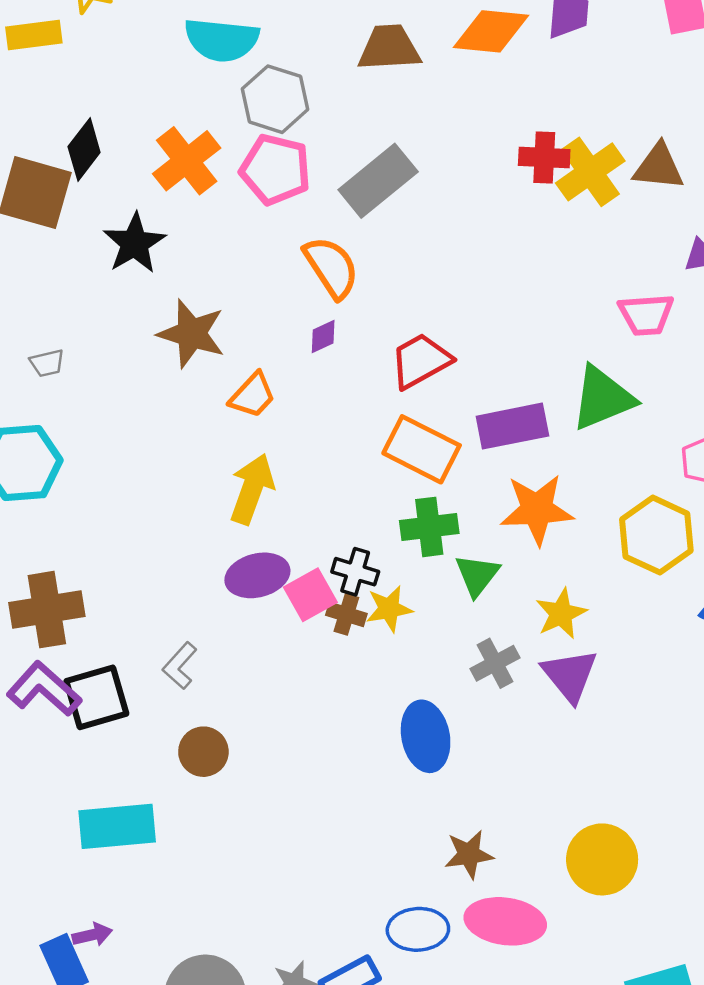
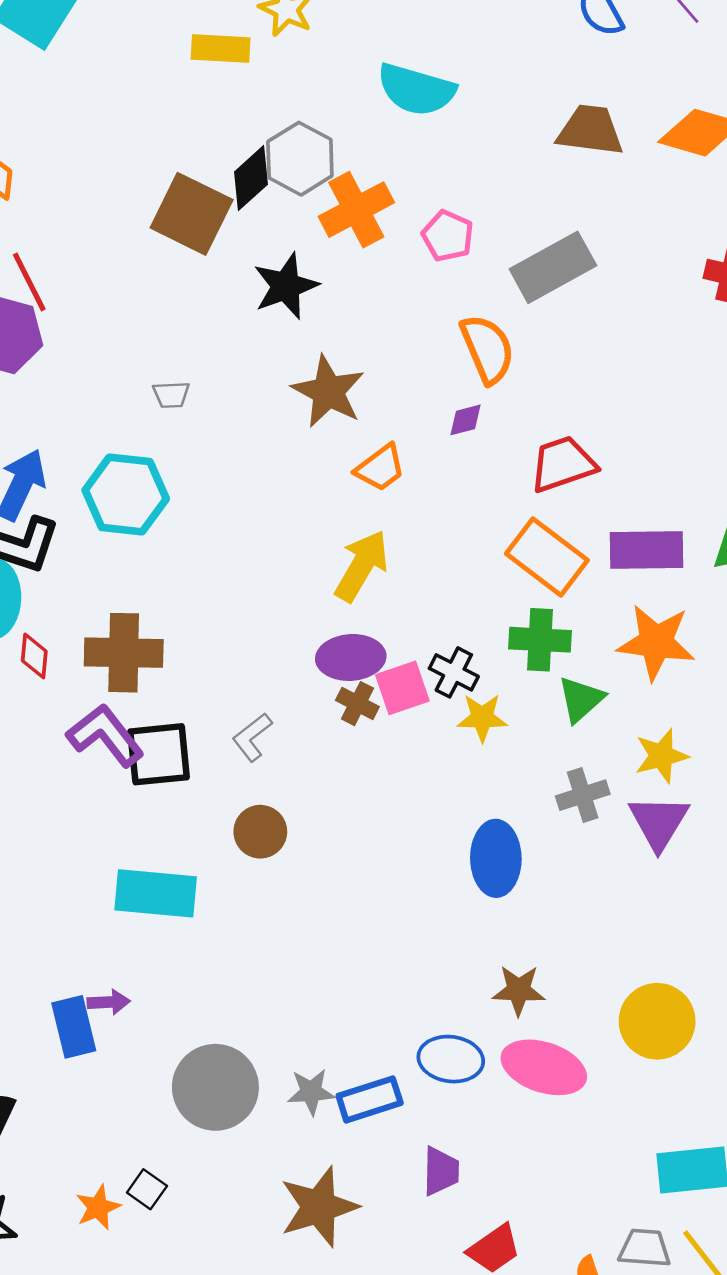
gray hexagon: (275, 99) -> (300, 159), moved
pink pentagon: (275, 169) -> (448, 236), size x0.7
brown cross: (346, 614) -> (357, 704), moved

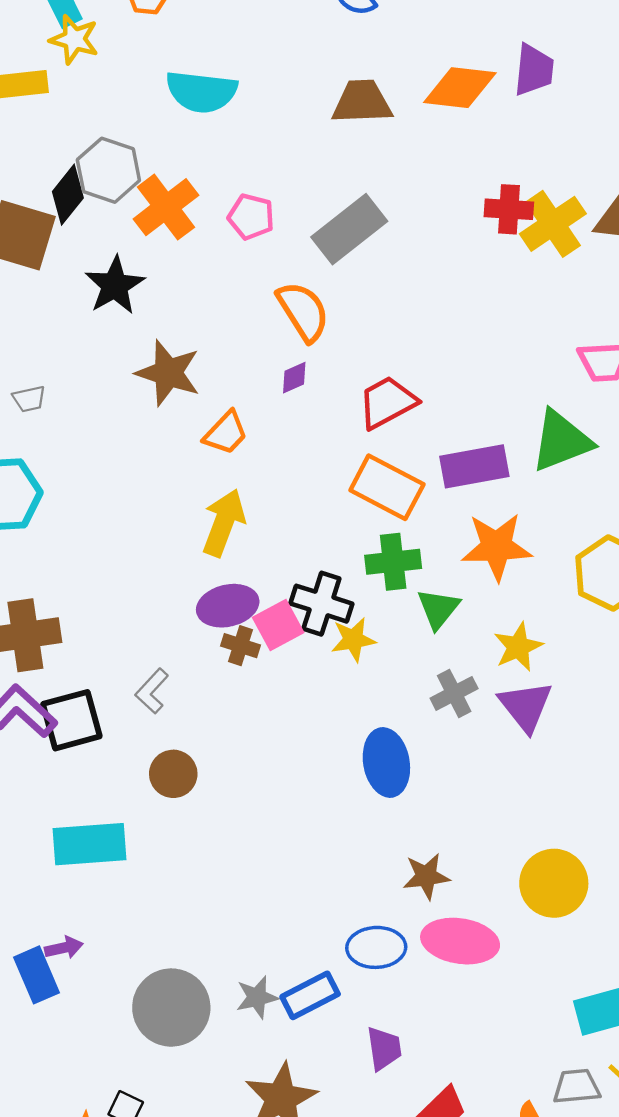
black cross: (454, 672) -> (321, 604), size x1.4

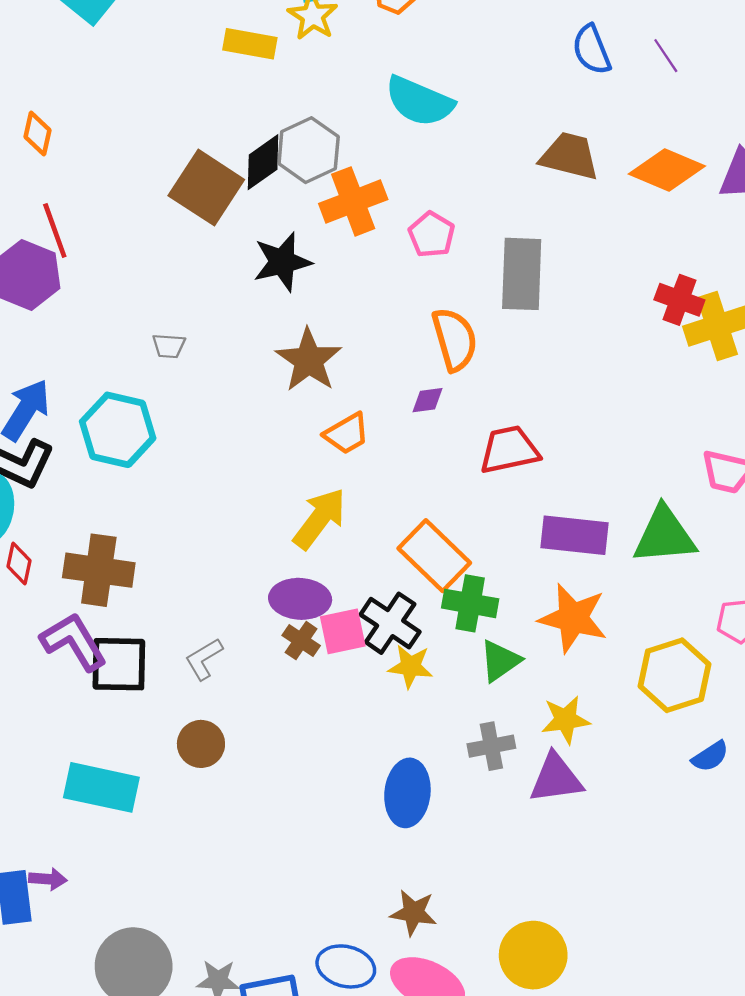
gray rectangle: (349, 229) -> (522, 274), turned -66
orange rectangle: (387, 487) -> (434, 556), moved
purple triangle: (526, 706) -> (556, 778), turned 44

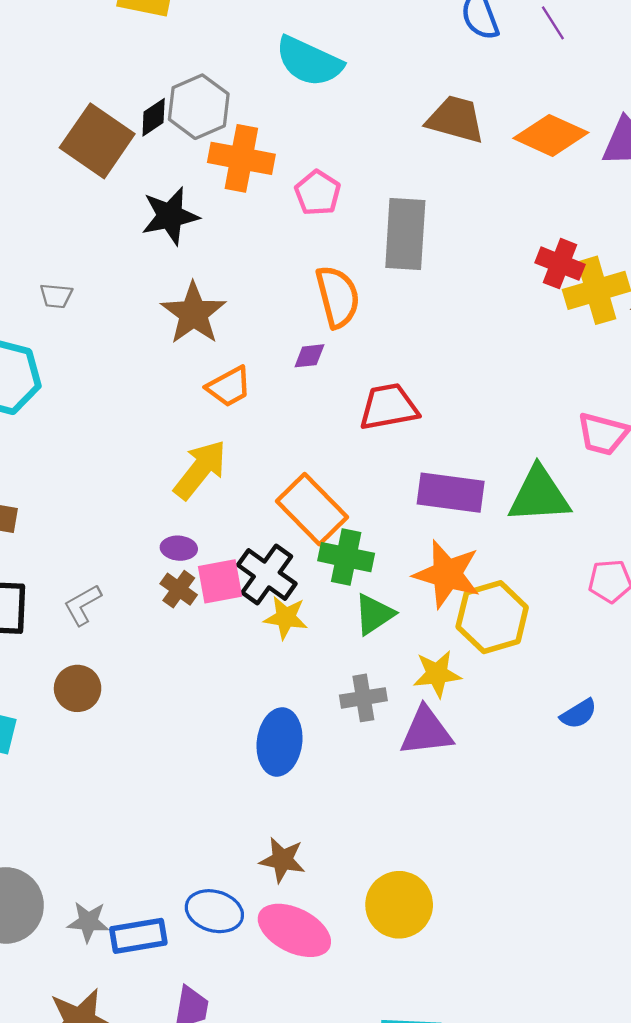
black diamond: (263, 162) -> (154, 117), size x0.7
orange cross: (353, 201) -> (241, 158), turned 30
purple ellipse: (300, 599) -> (179, 548), size x0.6
yellow hexagon: (675, 675) -> (492, 617), moved

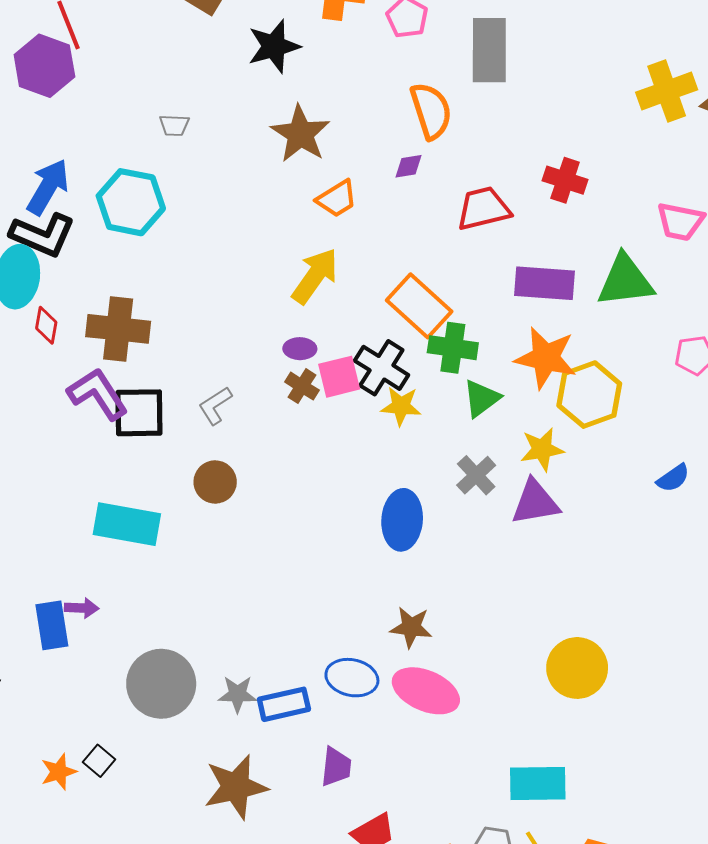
red cross: (560, 264) -> (565, 180), moved
gray cross: (363, 698) -> (476, 475), turned -30
yellow circle: (399, 905) -> (577, 668), moved

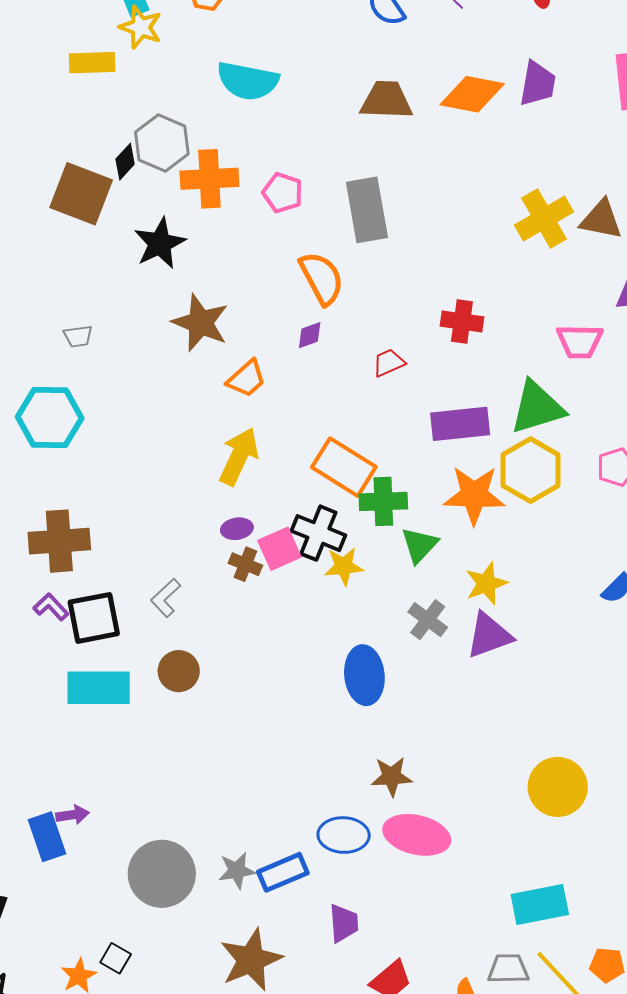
red trapezoid: (483, 208) -> (389, 363), size x0.6
purple L-shape: (98, 394) -> (51, 607), size x0.6
yellow hexagon: (589, 395) -> (531, 470), moved
cyan rectangle: (127, 524) -> (99, 688), moved

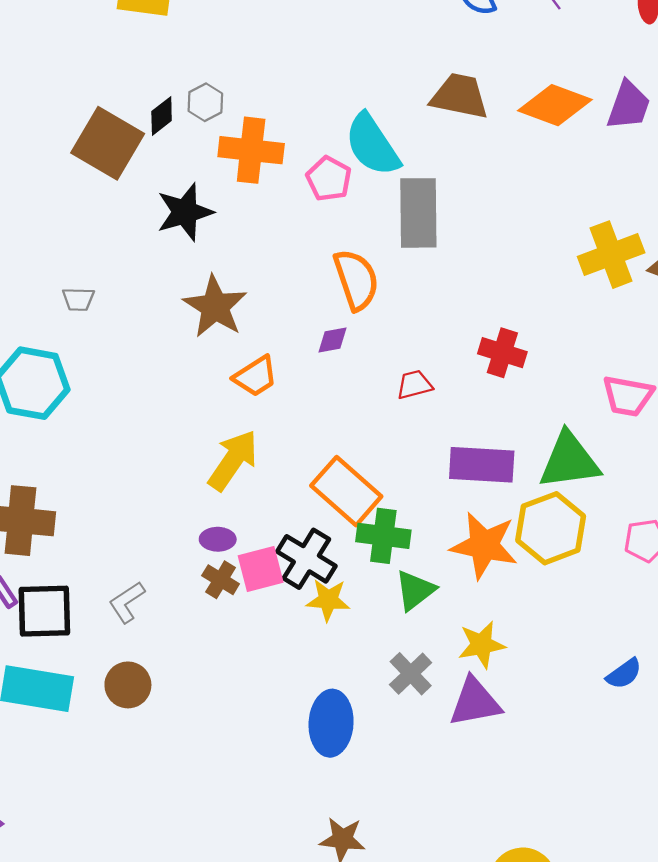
cyan semicircle: (248, 81) -> (372, 145), moved, turned 36
gray hexagon: (162, 143) -> (205, 102), size x0.6

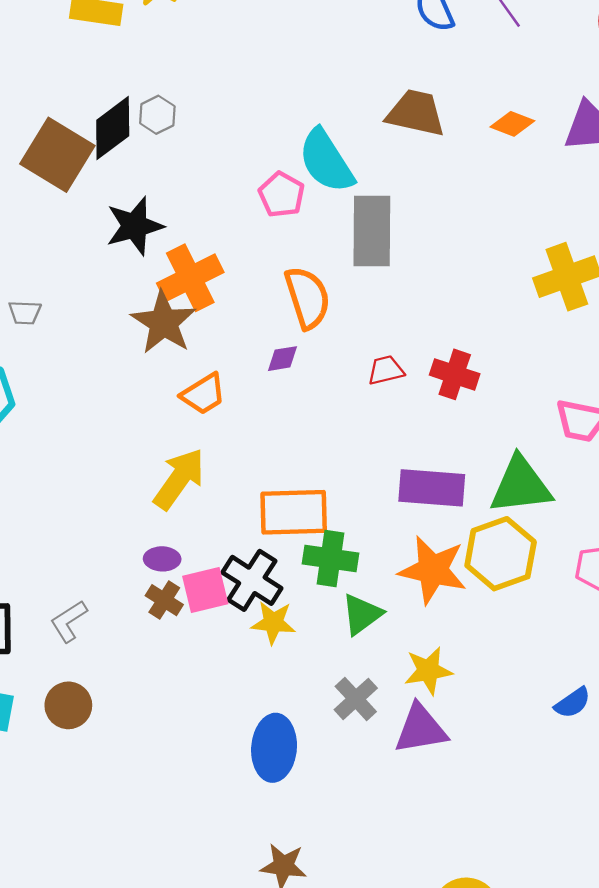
orange diamond: (555, 105) -> (512, 124), size x0.6
black diamond: (162, 116) -> (113, 128), size x1.6
orange cross: (251, 150) -> (190, 278), moved, turned -34
red trapezoid: (414, 385) -> (386, 370), moved
orange rectangle: (346, 491) -> (294, 512), turned -44

